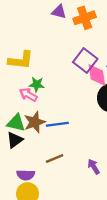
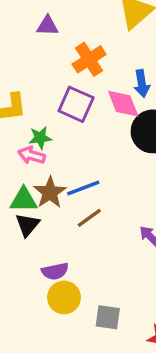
orange cross: (85, 18) -> (89, 59), moved
purple square: (85, 61) -> (76, 104), moved
brown line: (55, 159) -> (89, 218), moved

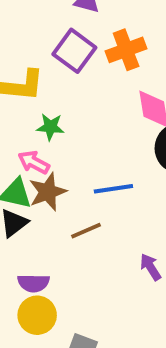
purple square: (76, 104) -> (74, 51), moved
pink arrow: (32, 155) -> (34, 162), moved
blue line: (83, 188) -> (113, 189), moved

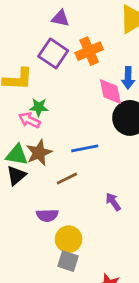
pink arrow: (34, 162) -> (29, 120), moved
purple semicircle: (33, 283) -> (47, 215), moved
yellow circle: (37, 315) -> (69, 239), moved

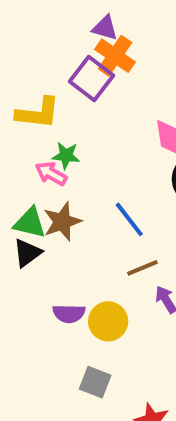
orange cross: (89, 51) -> (115, 56), moved, turned -36
blue line: (85, 148) -> (129, 219), turned 60
brown line: (67, 178) -> (142, 268), moved
yellow circle: (69, 239) -> (108, 321), moved

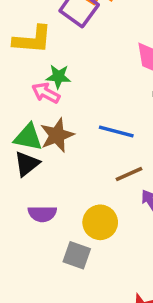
blue line: (129, 219) -> (116, 131), turned -36
purple semicircle: (69, 314) -> (42, 214), moved
gray square: (95, 382) -> (77, 255), moved

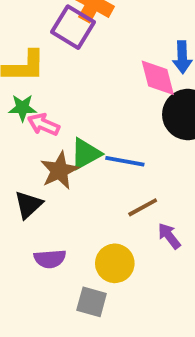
green star: (58, 77) -> (22, 108), moved
green triangle: (28, 137) -> (86, 154), moved, turned -36

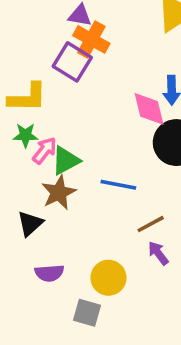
pink arrow: (43, 124) -> (45, 151), turned 104
green triangle: (86, 154) -> (66, 161), moved
brown line: (143, 207) -> (151, 224), moved

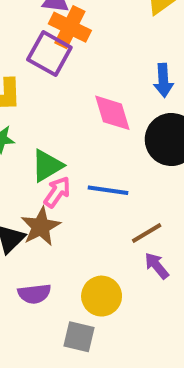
pink diamond: (149, 109) -> (112, 113), moved
pink arrow: (45, 151) -> (57, 192), moved
brown star: (59, 193) -> (41, 227), moved

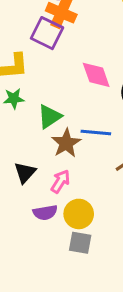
pink arrow: (57, 192) -> (60, 181), moved
brown star: (41, 227) -> (66, 143), moved
yellow circle: (102, 296) -> (79, 214), moved

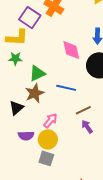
purple square: (47, 33) -> (30, 18), moved
brown star: (66, 143) -> (35, 93), moved
pink arrow: (60, 181) -> (50, 121), moved

